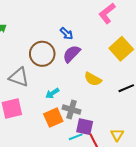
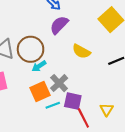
brown circle: (42, 54) -> (31, 49), moved
gray cross: (72, 109) -> (59, 83), turned 30
cyan line: (76, 137) -> (53, 105), moved

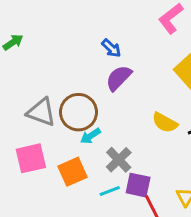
yellow semicircle: (81, 51) -> (165, 123), moved
orange square: (40, 92) -> (73, 172), moved

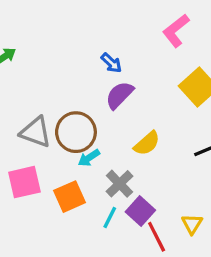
yellow semicircle: (165, 123) -> (147, 143), moved, turned -70
purple square: (138, 185) -> (140, 211), turned 30
cyan line: (110, 191) -> (110, 217), turned -42

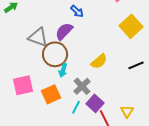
purple semicircle: (119, 95) -> (64, 31), moved
gray triangle: (36, 132) -> (38, 37), moved
cyan arrow: (89, 158) -> (63, 70), turned -40

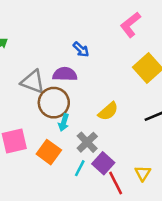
purple semicircle: (64, 31) -> (65, 74), turned 48
orange square: (51, 94) -> (49, 152), turned -30

